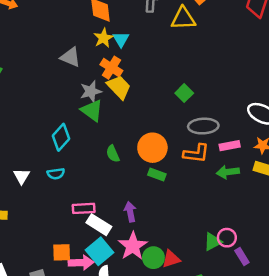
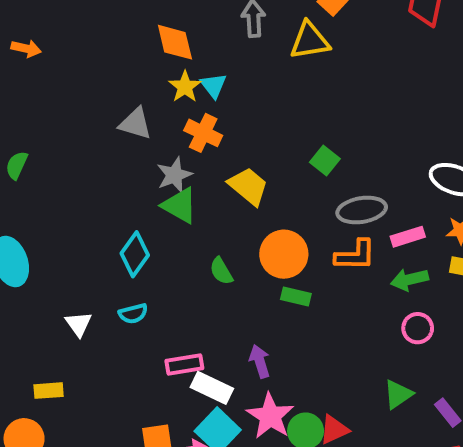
yellow trapezoid: (119, 87) -> (248, 186), moved
pink circle: (227, 238) -> (418, 328), moved

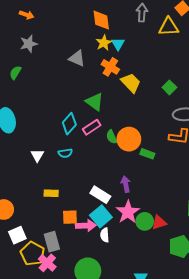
gray star: (174, 175) -> (29, 44), moved
yellow trapezoid: (248, 186) -> (131, 83), moved
orange circle: (284, 254) -> (129, 139), moved
pink rectangle: (184, 364) -> (92, 127), moved, turned -30
yellow rectangle: (49, 391) -> (51, 193), moved

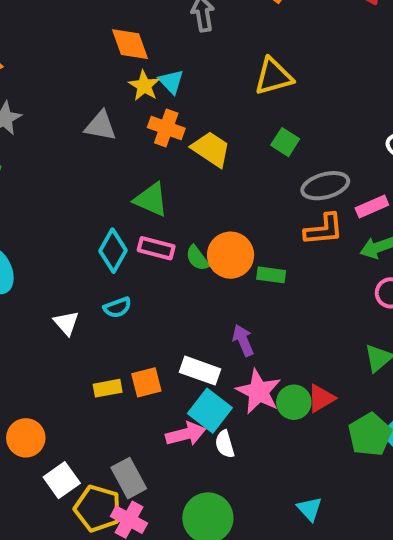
yellow triangle: (169, 27) -> (273, 76), moved
pink rectangle: (92, 127) -> (156, 248), turned 60
orange square: (70, 217) -> (146, 382), moved

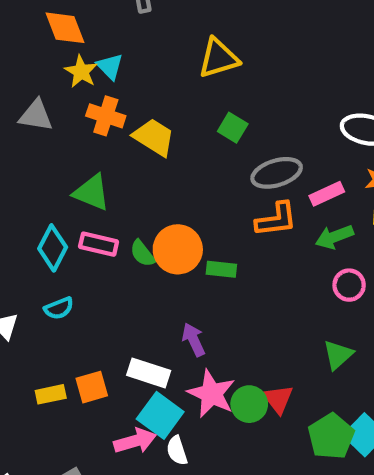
red triangle: (321, 398) -> (278, 399), turned -36

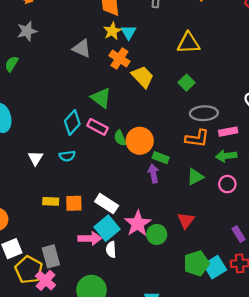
purple arrow: (194, 340) -> (153, 173), moved
green triangle: (338, 355) -> (195, 177), moved
red triangle: (278, 399) -> (186, 220), moved

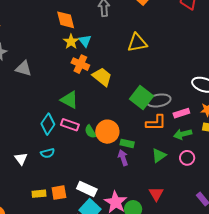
gray triangle: (82, 48) -> (24, 68), moved
green square: (186, 83) -> (141, 97), moved, size x1.6

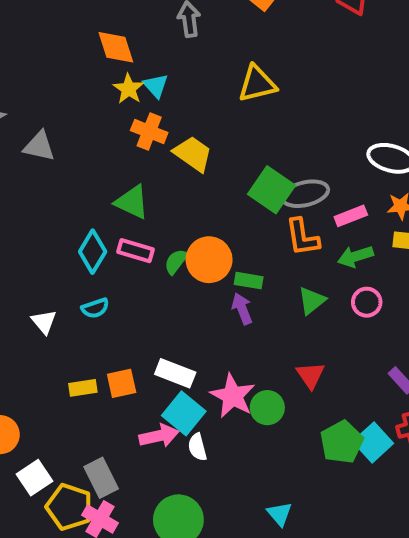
orange L-shape: (156, 123) -> (302, 237), turned 85
green semicircle: (90, 132) -> (176, 262), turned 72

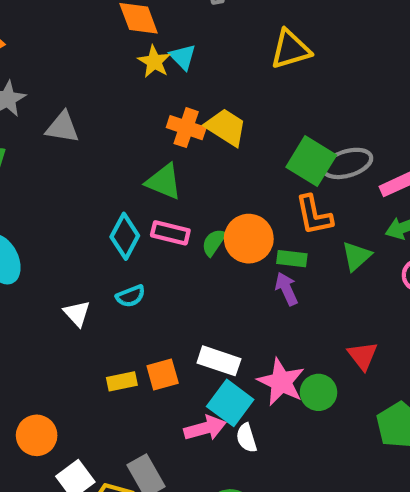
orange cross: (149, 132) -> (186, 128), moved
orange L-shape: (302, 237) -> (314, 215), moved
green triangle: (312, 301) -> (356, 256), moved

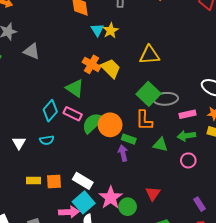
yellow triangle: (290, 49) -> (149, 55), moved
yellow star: (154, 62) -> (111, 31), moved
green semicircle: (214, 242) -> (93, 123), size x1.6
green triangle: (356, 256) -> (160, 145), turned 42

